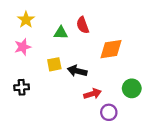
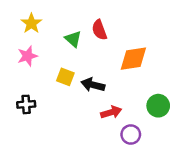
green triangle: (61, 33) -> (73, 39), turned 40
yellow square: (54, 64) -> (65, 77), turned 32

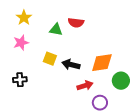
red semicircle: (99, 30) -> (76, 23), turned -63
green triangle: (73, 39) -> (56, 30), turned -32
orange diamond: (133, 59) -> (102, 63), moved

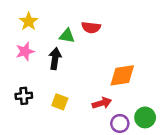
yellow square: (50, 59) -> (60, 102), moved
black arrow: (71, 65) -> (55, 59), moved, turned 84
green circle: (121, 81) -> (145, 117), moved

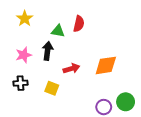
red semicircle: (91, 27) -> (79, 24), turned -84
pink star: (25, 51) -> (24, 55), moved
red arrow: (102, 103) -> (71, 69), moved

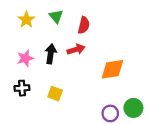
green triangle: (58, 31) -> (56, 16), moved, turned 40
red arrow: (71, 69) -> (76, 49), moved

